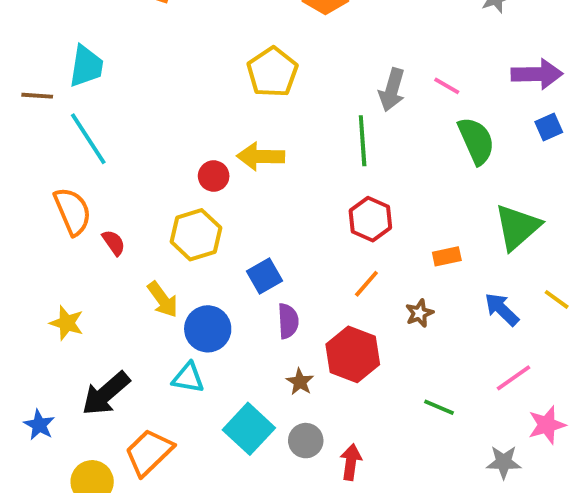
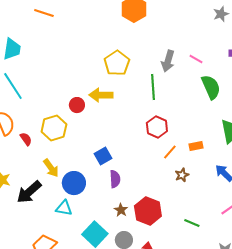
yellow pentagon: (272, 72) -> (117, 63), moved
yellow hexagon: (196, 235) -> (54, 128), moved
orange line: (366, 284) -> (170, 152), moved
red hexagon: (353, 354) -> (148, 211), moved
black arrow: (106, 394) -> (29, 192), moved

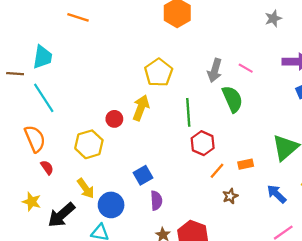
green line: (153, 87) -> (188, 112), moved
green semicircle: (211, 87) -> (232, 99), moved
yellow arrow: (101, 95) -> (141, 108), turned 110
red semicircle: (26, 139) -> (47, 167), moved

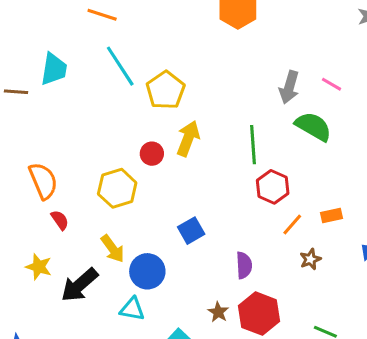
yellow pentagon: (158, 73) -> (165, 90), moved
cyan line: (44, 98) -> (120, 66), moved
green semicircle: (232, 99) -> (313, 126), turned -36
purple semicircle: (156, 201) -> (244, 265), moved

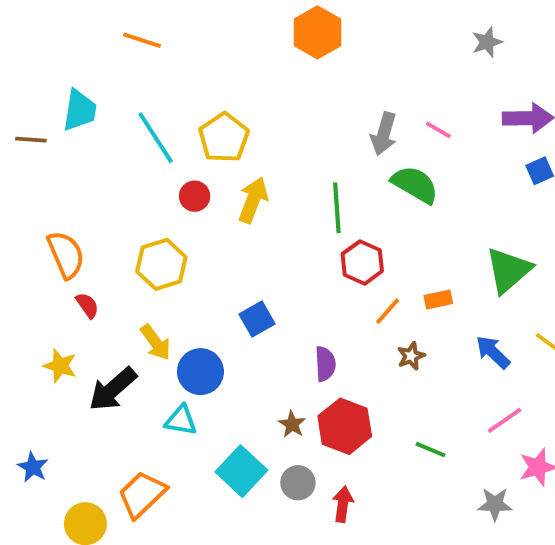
cyan line: (120, 66) -> (156, 138), moved
red circle: (152, 154) -> (195, 196), moved

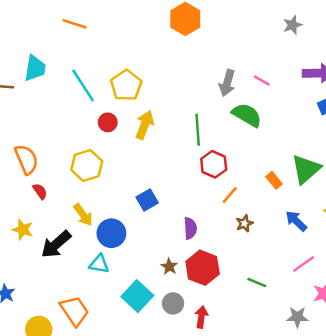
orange rectangle: (438, 299) -> (274, 180), moved, turned 63
orange trapezoid: (142, 494) -> (74, 311), turned 100

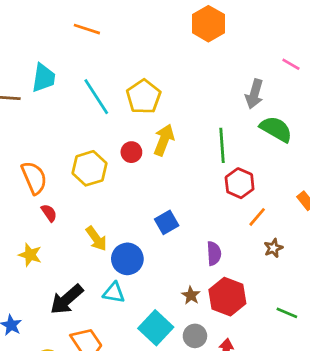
pink line: (262, 81) -> (291, 64), moved
red circle: (108, 122) -> (131, 152), moved
yellow hexagon: (87, 165) -> (90, 168), moved
black arrow: (56, 244) -> (67, 299), moved

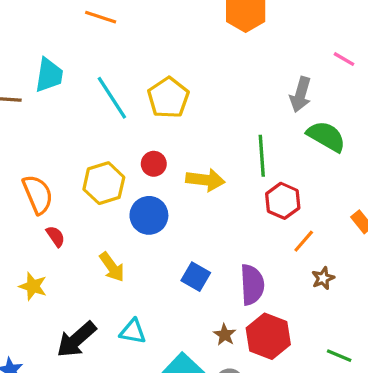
yellow arrow: (164, 140) -> (205, 180), moved, turned 76
blue square: (167, 222) -> (196, 277), moved, turned -30
purple semicircle: (214, 253) -> (252, 285), size x1.4
blue circle: (127, 259) -> (149, 215), moved

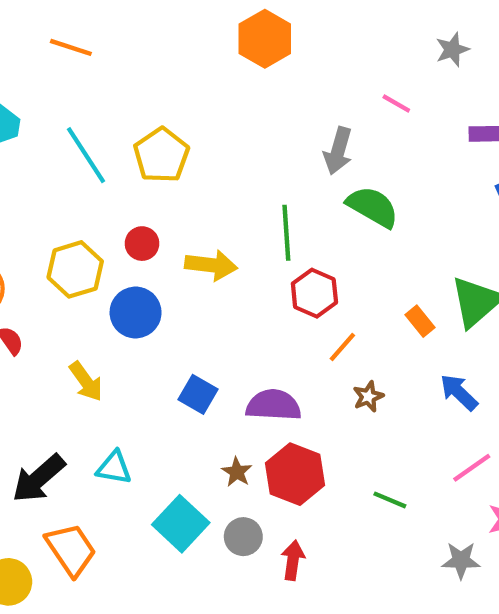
purple semicircle: (252, 285) -> (273, 405), turned -84

